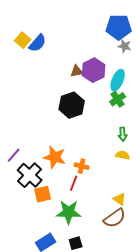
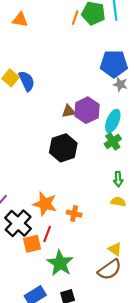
blue semicircle: (38, 43) -> (27, 81), turned -66
red line: (74, 183) -> (47, 234), moved
green star: (69, 212) -> (60, 263), turned 30

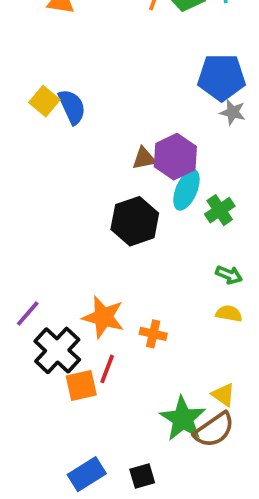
cyan ellipse: (113, 121) -> (186, 190), moved
green arrow: (118, 179) -> (229, 275), turned -64
green star: (60, 263) -> (183, 419), moved

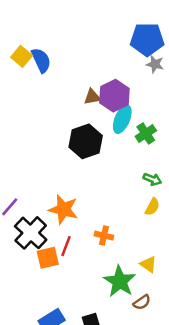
yellow semicircle: (229, 314) -> (152, 207), turned 108
orange cross: (153, 334) -> (104, 236), moved
brown semicircle: (214, 430) -> (142, 302), moved, size x0.6

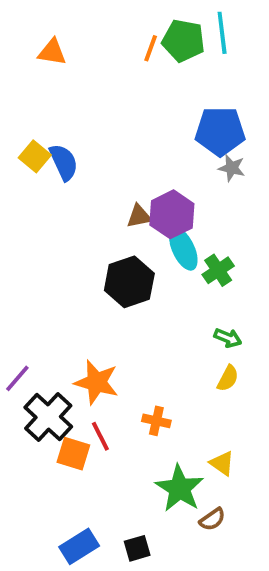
cyan ellipse: (122, 119) -> (183, 249), turned -48
red line: (66, 246) -> (100, 436), turned -48
orange square: (48, 258) -> (73, 454), turned 30

